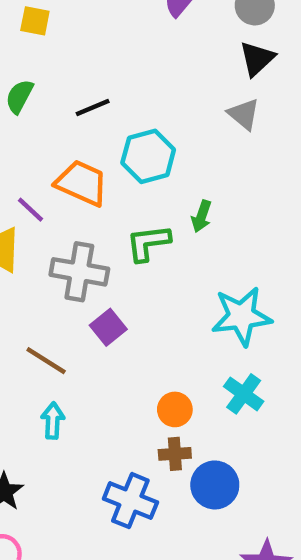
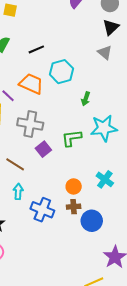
green L-shape: (148, 243) -> (72, 138), moved
cyan star: (241, 316) -> (104, 128), moved
blue cross: (130, 501) -> (42, 210), moved

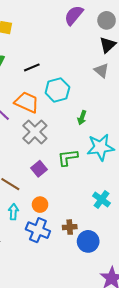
gray cross: (30, 124) -> (35, 132), moved, turned 35
orange circle: (74, 186) -> (40, 205), moved

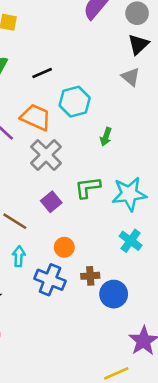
cyan star: (100, 147) -> (129, 194), moved
orange circle: (40, 205) -> (64, 247), moved

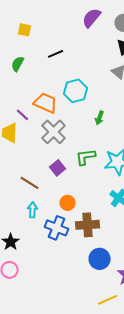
black line: (42, 73) -> (56, 54), moved
brown cross: (90, 276) -> (88, 225), size x1.6
blue circle: (114, 294) -> (100, 259), moved

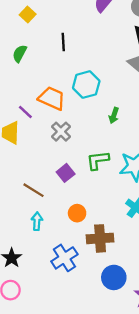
yellow square: (25, 30) -> (28, 14), turned 32
black line: (56, 54) -> (63, 42), turned -70
gray cross: (54, 132) -> (61, 132), size x0.7
blue cross: (57, 228) -> (64, 258), moved, turned 35

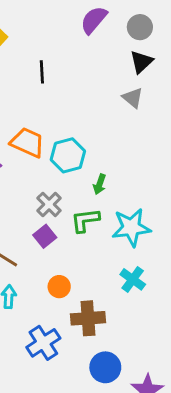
cyan hexagon: (86, 85) -> (68, 155), moved
green arrow: (114, 116) -> (100, 184), moved
gray cross: (61, 132) -> (49, 204), moved

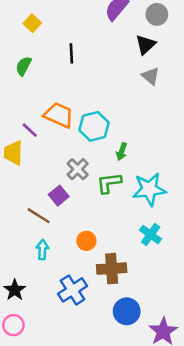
black triangle: (141, 62) -> (146, 45), moved
purple square: (45, 236) -> (59, 196), moved

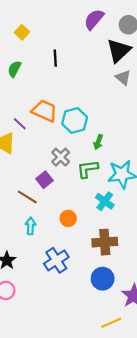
black triangle: (146, 45) -> (119, 51), size x1.4
cyan cross: (151, 235) -> (105, 201), moved
brown cross: (112, 269) -> (105, 242), moved

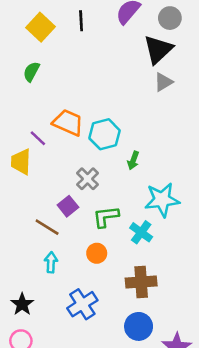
yellow square: (22, 32) -> (41, 27), size x1.5
black line: (55, 58) -> (81, 21), moved
gray triangle: (123, 77) -> (163, 82), turned 49
green L-shape: (88, 169) -> (106, 217), moved

